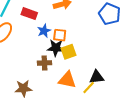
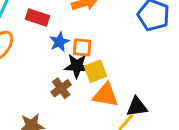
brown cross: (44, 63) -> (61, 88), turned -32
orange triangle: (67, 80) -> (106, 95), moved

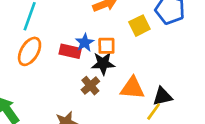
red rectangle: (37, 18) -> (70, 51), moved
yellow square: (95, 71) -> (139, 26), moved

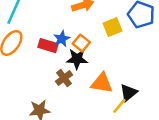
orange square: (106, 46) -> (81, 43), turned 35
black triangle: (162, 96) -> (128, 93), turned -30

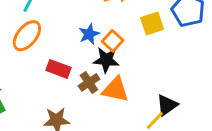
red rectangle: (48, 46) -> (59, 69), moved
orange triangle: (102, 83) -> (115, 90), moved

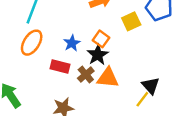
blue star: (89, 34) -> (72, 43), moved
black star: (106, 60) -> (98, 55), turned -30
black triangle: (167, 105) -> (151, 86), turned -30

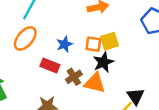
yellow square: (131, 21) -> (109, 41), moved
orange square: (101, 39) -> (93, 44), turned -35
black star: (98, 55) -> (103, 62), moved

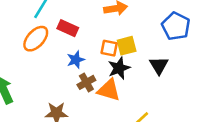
blue star: (64, 44) -> (76, 60), moved
red rectangle: (50, 65) -> (68, 28), moved
black triangle: (136, 96) -> (159, 65), moved

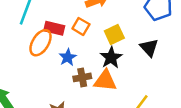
orange ellipse: (36, 39) -> (41, 43), moved
orange square: (109, 48) -> (81, 26), moved, turned 30
brown cross: (86, 82) -> (82, 77), turned 30

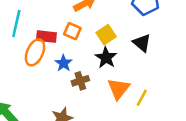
orange triangle: (105, 81) -> (119, 89), moved, turned -50

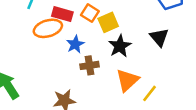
yellow square: (106, 35) -> (108, 22), moved
orange ellipse: (35, 52) -> (48, 28), turned 40

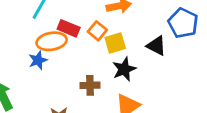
black triangle: (159, 37) -> (156, 46), moved, turned -30
blue star: (75, 44) -> (38, 60), moved

